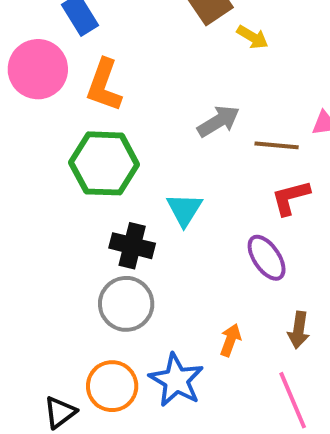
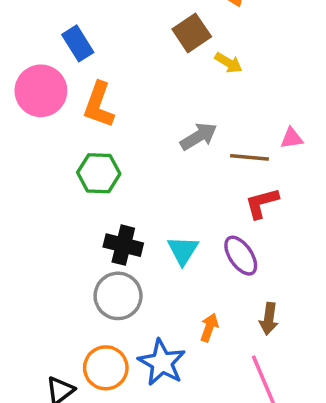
green hexagon: (104, 163) -> (99, 173), size x0.7
cyan triangle: (184, 210) -> (183, 250), moved

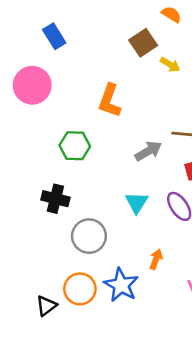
blue rectangle: (78, 43) -> (54, 36), moved
orange L-shape: (99, 105) -> (110, 101), moved
gray arrow: (199, 136) -> (148, 151), moved
black cross: (123, 245) -> (55, 199), moved

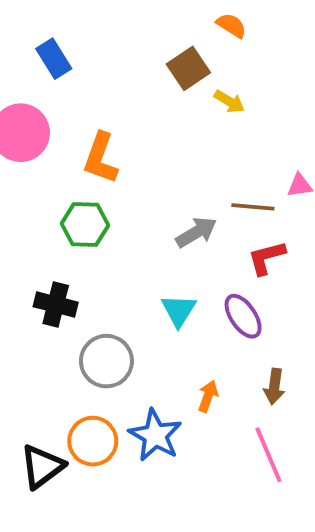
orange L-shape: (110, 101) -> (101, 158), moved
black triangle: (46, 306) -> (42, 466), size x1.4

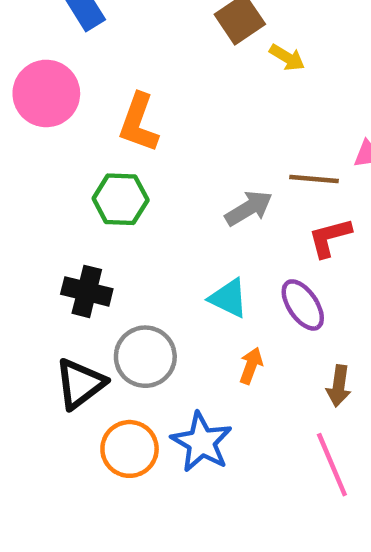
cyan triangle: (179, 310) -> (229, 298), turned -36
orange arrow: (208, 396) -> (251, 366), moved
black triangle: (42, 466) -> (80, 384), moved

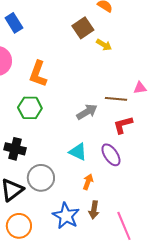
brown arrow: (339, 386) -> (94, 210), moved
orange circle: (130, 449) -> (19, 226), moved

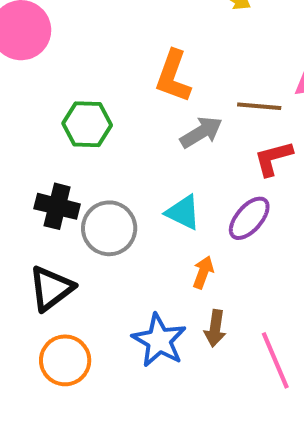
orange L-shape: (38, 74) -> (173, 76), moved
purple ellipse: (111, 155) -> (249, 218), turned 75
gray circle: (41, 178) -> (109, 228), moved

